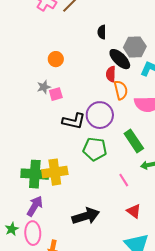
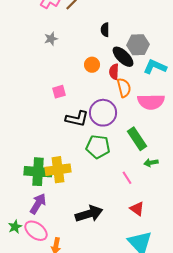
orange circle: (56, 59) -> (92, 65), moved
gray star: (44, 87) -> (51, 39), moved
pink ellipse: (33, 233) -> (36, 231), turned -50

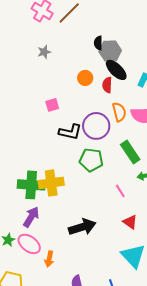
gray hexagon: (138, 45) -> (110, 51), moved
orange semicircle: (124, 88) -> (119, 112), moved

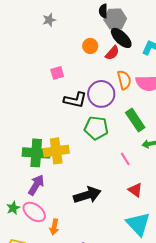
red semicircle: (107, 85) -> (112, 53), turned -140

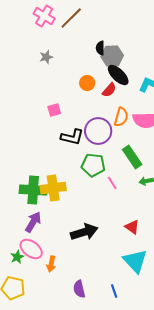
orange semicircle: (124, 80) -> (121, 117), turned 30
pink line: (125, 159) -> (112, 183), moved
green star: (13, 208) -> (17, 257), moved

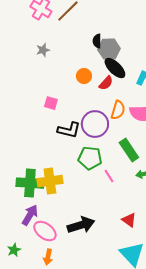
pink square: (54, 110) -> (51, 103), turned 32
pink ellipse: (31, 249) -> (45, 231), moved

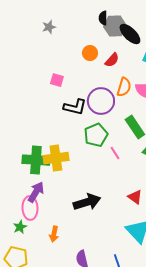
black ellipse: (115, 68) -> (130, 34), moved
green pentagon: (90, 158) -> (96, 135), turned -30
pink ellipse: (45, 231) -> (30, 208), moved, turned 50

